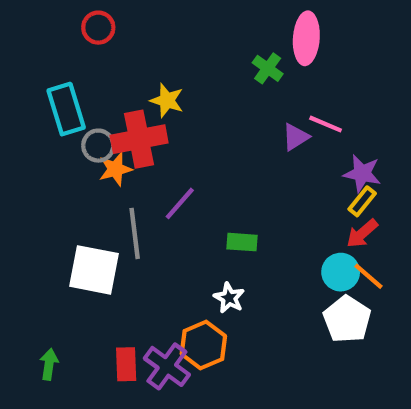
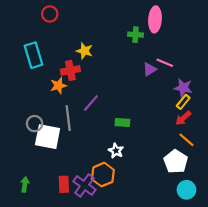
green cross: (268, 68) -> (135, 35), turned -32
red cross: (139, 139) -> (70, 70), size x0.7
gray circle: (98, 146) -> (35, 124), moved
cyan circle: (341, 272) -> (186, 190), moved

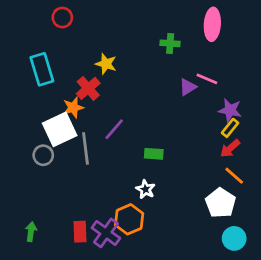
pink ellipse: (155, 19) -> (212, 24), moved
red cross: (70, 70) -> (88, 88), turned -30
white square: (48, 137) -> (60, 129), moved, turned -36

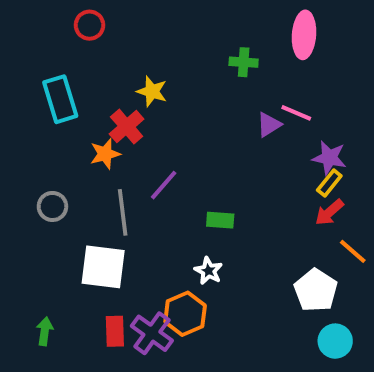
white square: (60, 129) -> (103, 267), moved, turned 32
gray circle: (43, 155) -> (52, 206), moved
orange line: (234, 176) -> (353, 251), moved

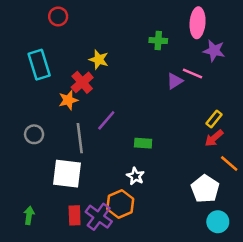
purple star: (329, 158) -> (214, 51), moved

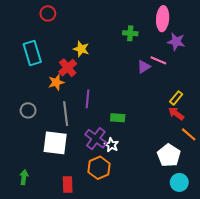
purple line: (106, 120) -> (87, 99), turned -36
red arrow: (214, 138) -> (176, 114), turned 77
red rectangle: (75, 215) -> (68, 185), moved
purple cross: (99, 217) -> (96, 139), moved

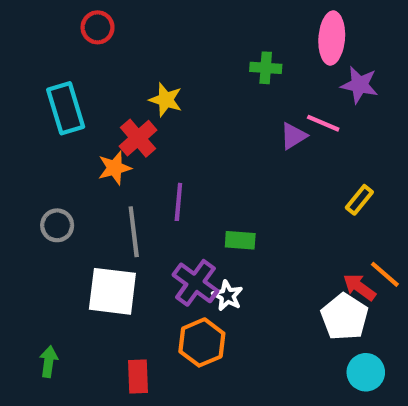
red arrow: (176, 114) -> (359, 287), moved

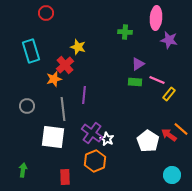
pink line: (323, 123) -> (157, 80), moved
green rectangle: (240, 240) -> (135, 82), moved
white pentagon: (345, 317) -> (148, 141), moved

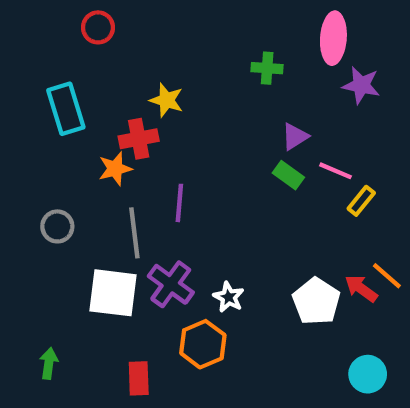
red cross: (65, 65) -> (139, 139), turned 30
green rectangle: (135, 82) -> (288, 175), turned 32
purple cross: (92, 133) -> (171, 284), moved

